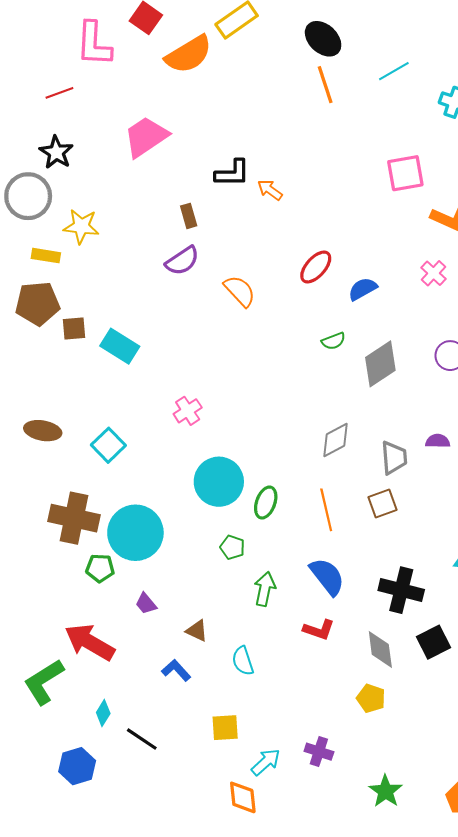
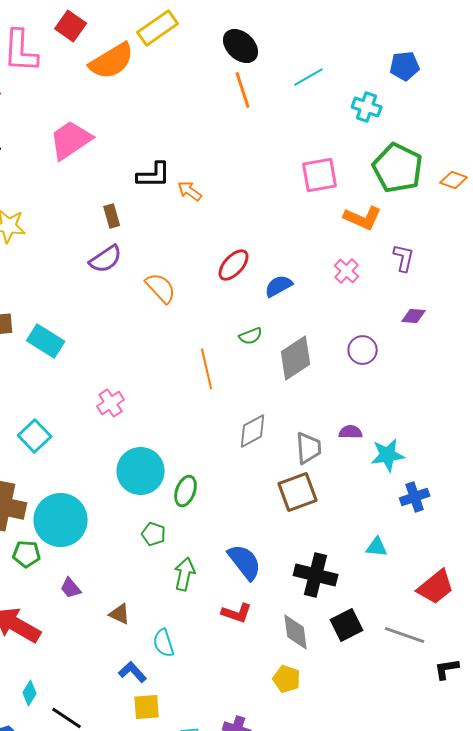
brown square: (382, 504) -> (298, 492), size x1.4
orange line: (326, 510) -> (207, 369), moved
blue L-shape: (176, 670) -> (133, 672), moved

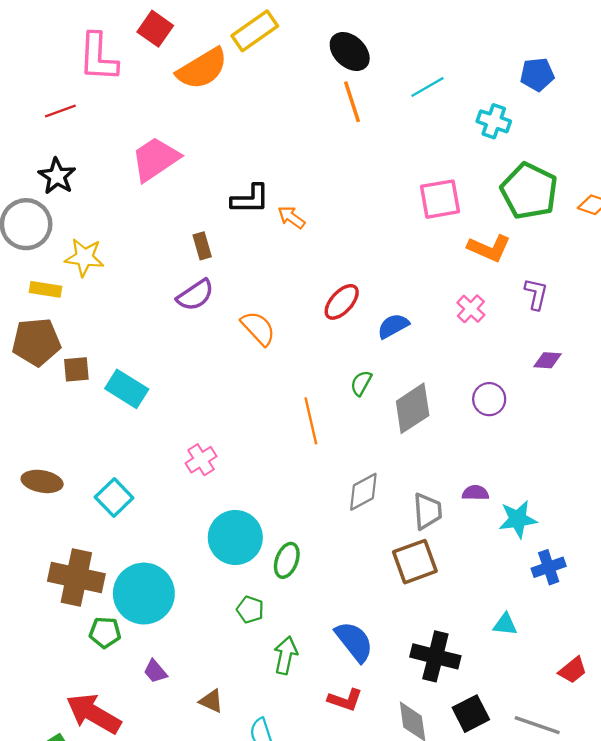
green semicircle: (251, 336) -> (361, 383), turned 140
red trapezoid: (436, 587) -> (573, 670), size x0.7

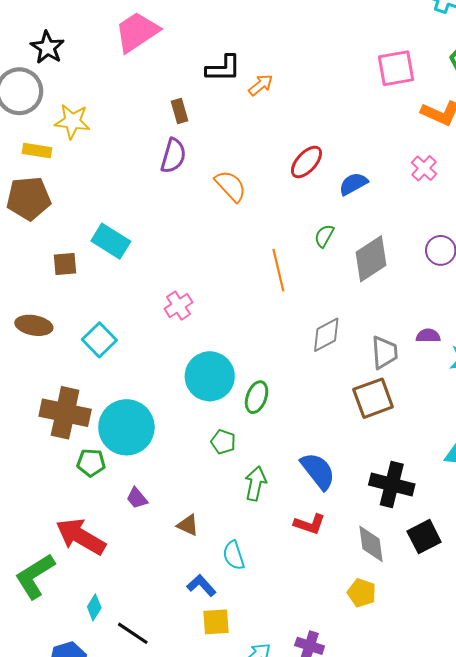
orange arrow: (291, 217) -> (261, 85), turned 105
purple semicircle: (195, 295) -> (173, 156), turned -40
brown square: (76, 369) -> (65, 264), moved

